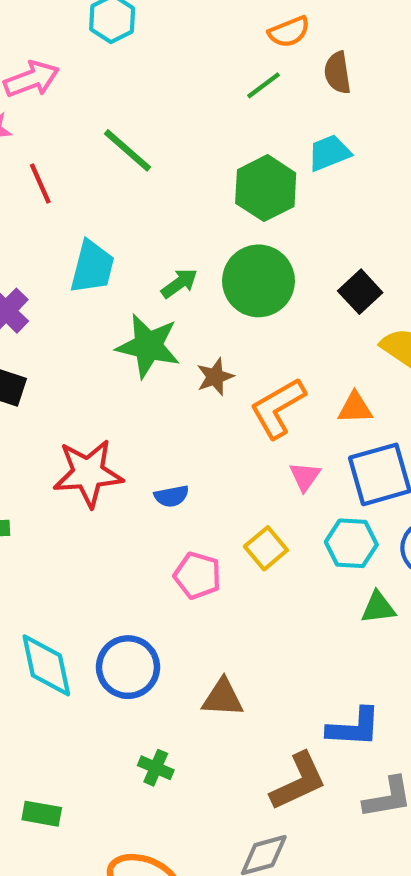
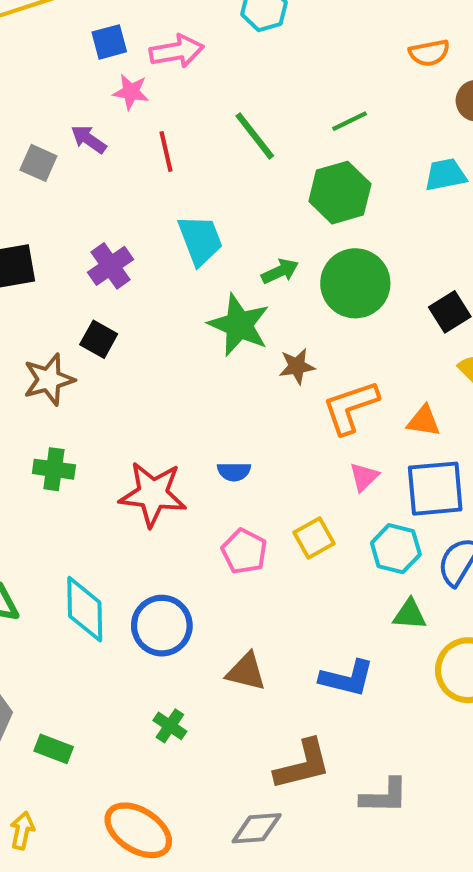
green line: (264, 85) -> (350, 121), moved
green hexagon: (266, 188) -> (340, 193), moved
cyan trapezoid: (92, 267) -> (200, 240), turned -46
red star: (88, 473) -> (153, 494), moved
blue L-shape: (354, 727) -> (347, 678), moved

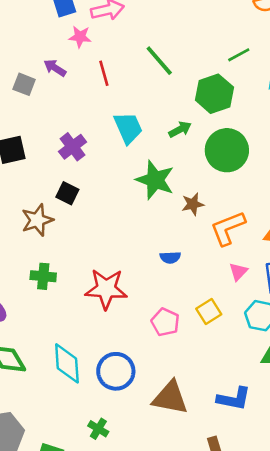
green line: (350, 121) -> (239, 55), moved
green arrow: (280, 271) -> (180, 129), moved
blue semicircle: (234, 472) -> (170, 257), moved
brown triangle: (246, 672) -> (170, 398), size x1.4
green cross: (170, 726) -> (98, 429), moved

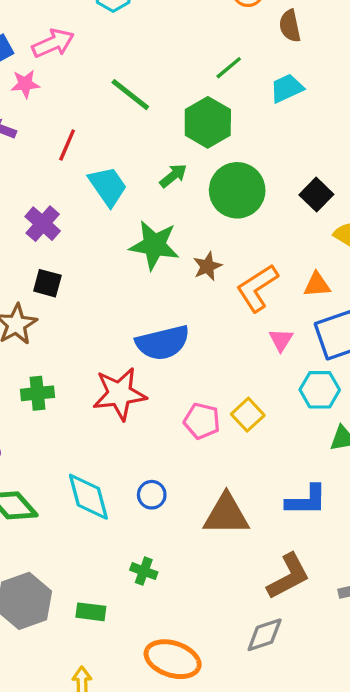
red line: (104, 73) -> (67, 145), moved, turned 50
blue semicircle: (170, 257) -> (163, 343), moved, size x2.0
yellow square: (209, 312) -> (248, 415), moved
blue circle: (116, 371) -> (152, 495), size x0.6

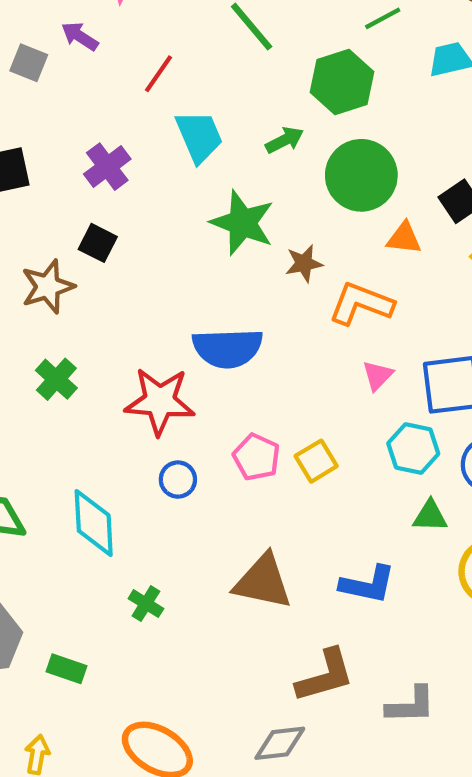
orange triangle: (317, 285) -> (404, 238), moved
orange L-shape: (257, 288) -> (361, 304), turned 42
green cross: (37, 393) -> (56, 379), turned 36
blue circle: (152, 495) -> (178, 480), moved
green cross: (144, 571) -> (146, 604), moved

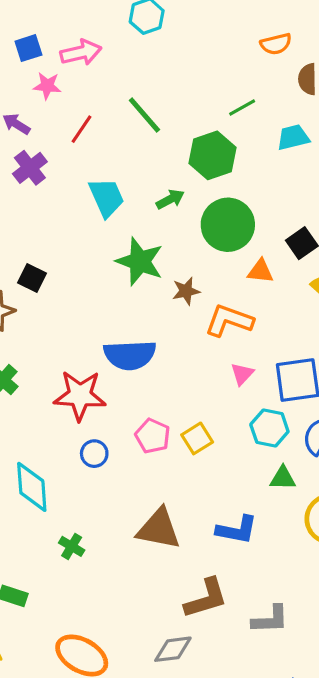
red line: (159, 74) -> (81, 129), moved
purple cross: (107, 167) -> (30, 168), moved

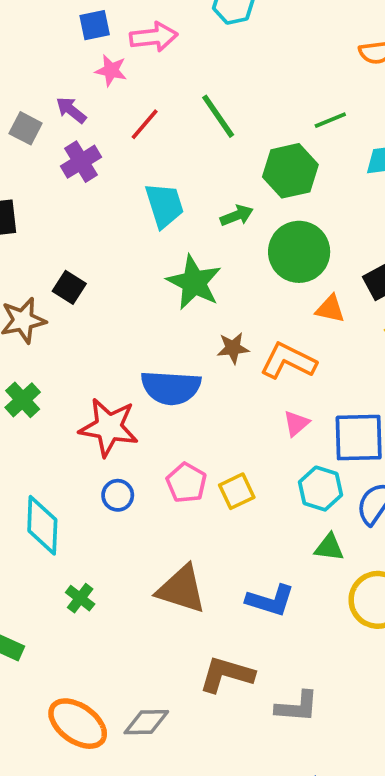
brown star: (186, 291) -> (233, 348), moved
brown L-shape: (206, 598) -> (226, 674), turned -153
gray diamond: (173, 649) -> (146, 722), moved

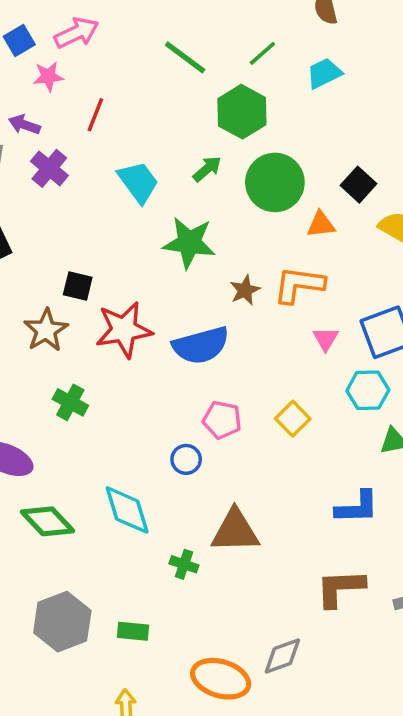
green line: (218, 116) -> (185, 57), moved
red star: (109, 427) -> (124, 330), moved
pink pentagon: (186, 483) -> (222, 420), moved
brown triangle: (182, 589) -> (235, 531), moved

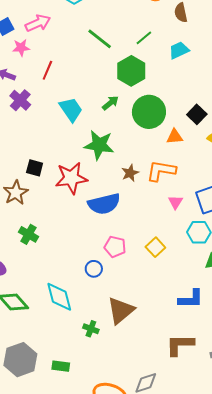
red star: (124, 330) -> (71, 178), moved
brown triangle: (235, 531) -> (121, 311), turned -40

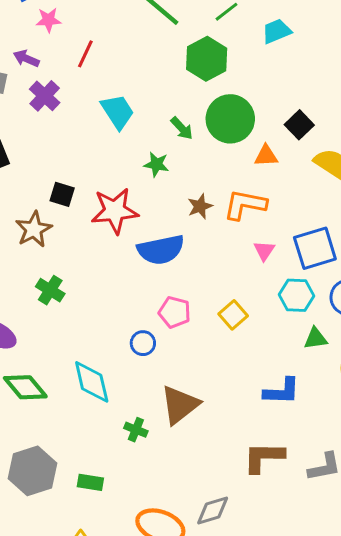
green arrow: (110, 103) -> (182, 128), moved, turned 84
green star: (99, 145) -> (156, 164), size x0.6

